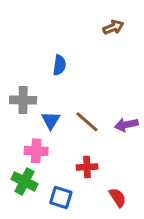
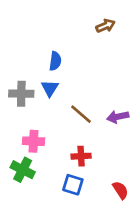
blue triangle: (51, 120) -> (50, 88), moved
blue square: (61, 198) -> (73, 185), moved
red semicircle: (118, 198) -> (120, 190), moved

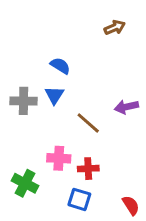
blue semicircle: (55, 61) -> (60, 66), turned -66
purple arrow: (118, 117) -> (126, 107), moved
pink cross: (34, 141) -> (59, 158), moved

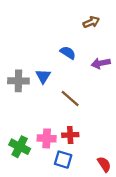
blue semicircle: (60, 66) -> (68, 53), moved
purple arrow: (126, 107) -> (101, 63), moved
pink cross: (59, 158) -> (47, 138), moved

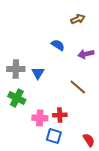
blue triangle: (43, 76) -> (38, 73), moved
brown line: (70, 98) -> (78, 87), moved
green cross: (20, 147) -> (17, 98), moved

